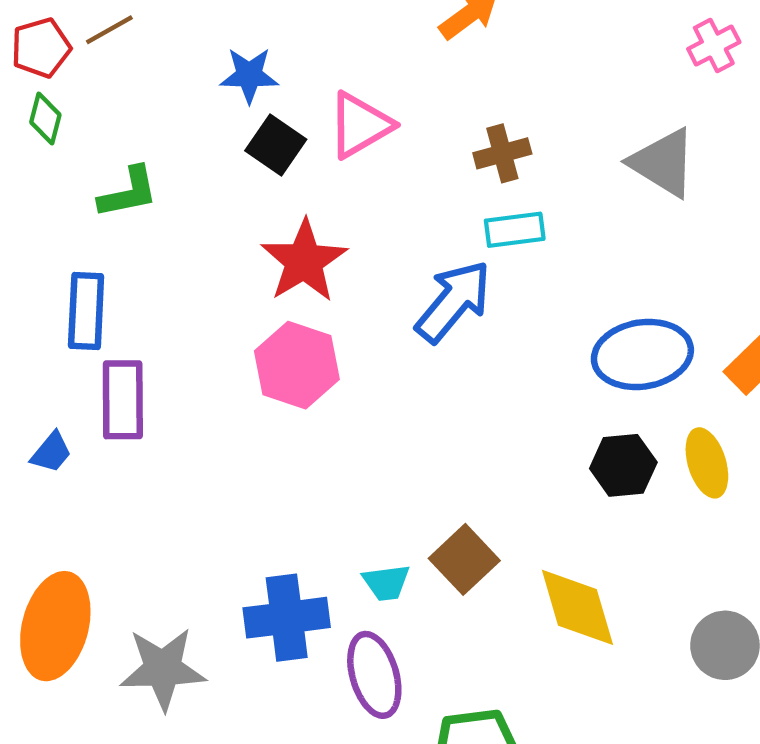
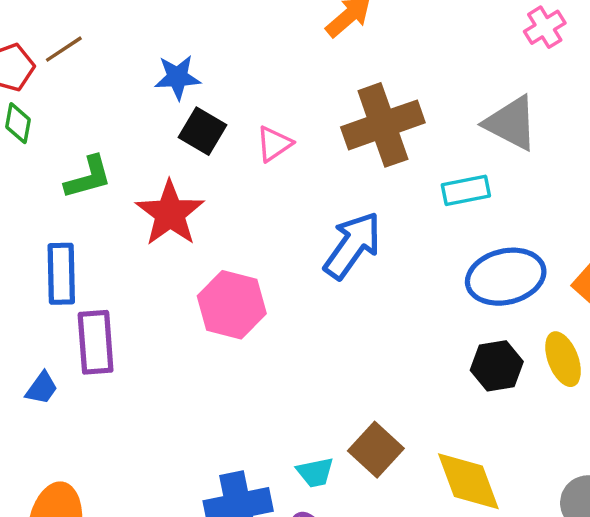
pink triangle: (360, 125) -> (274, 144), moved, size x0.7
brown cross: (502, 153) -> (383, 125), size x1.8
cyan rectangle: (515, 230) -> (466, 190), moved
red star: (304, 261) -> (170, 213), moved

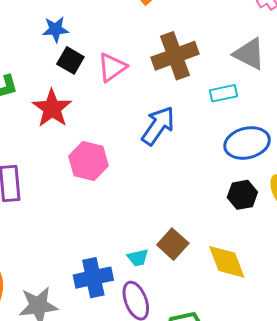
pink triangle: (274, 144) -> (112, 67), size x1.4

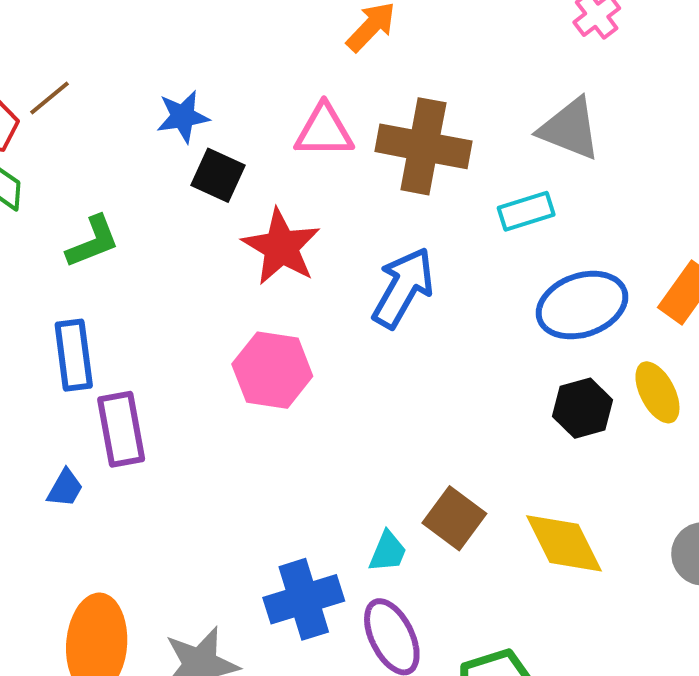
brown cross: (175, 56) -> (423, 146), turned 36
pink triangle: (112, 67) -> (324, 131), moved, turned 40
red star: (52, 108) -> (281, 247), moved
cyan trapezoid: (138, 258) -> (388, 552), turned -50

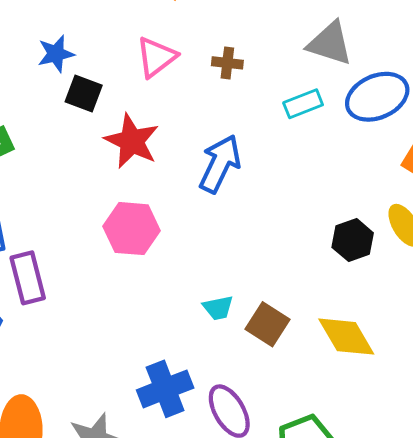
pink triangle: (324, 131) -> (156, 57), turned -33
brown cross: (423, 146) -> (227, 63), size x0.5
blue ellipse: (582, 305) -> (377, 97), moved
cyan trapezoid: (388, 552) -> (218, 308), moved, turned 60

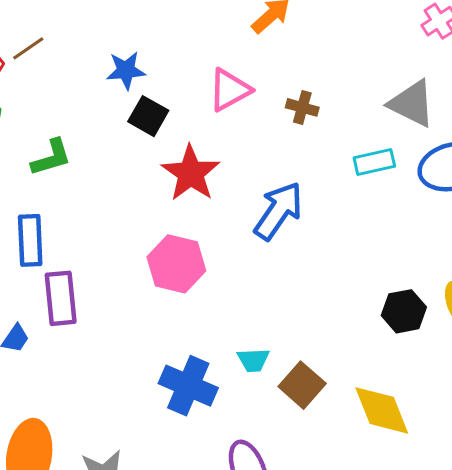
blue cross: (165, 389) -> (188, 386), moved, turned 36

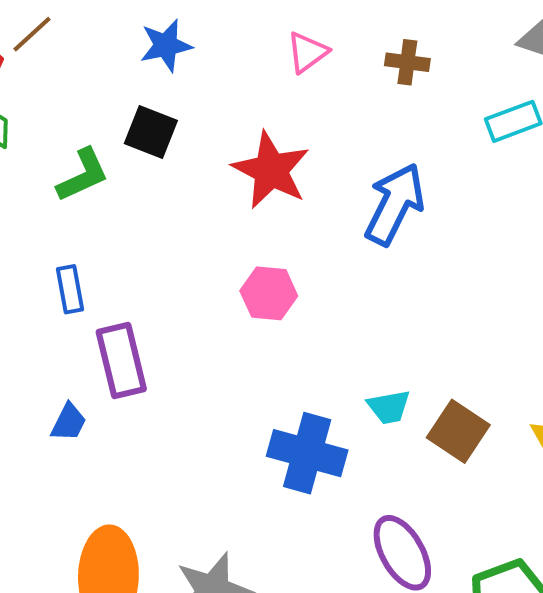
pink triangle: (230, 90) -> (307, 52), size x0.7
black square: (148, 116) -> (151, 132), moved
blue rectangle: (30, 240) -> (70, 289), size x0.7
pink hexagon: (176, 264) -> (269, 293), size x0.7

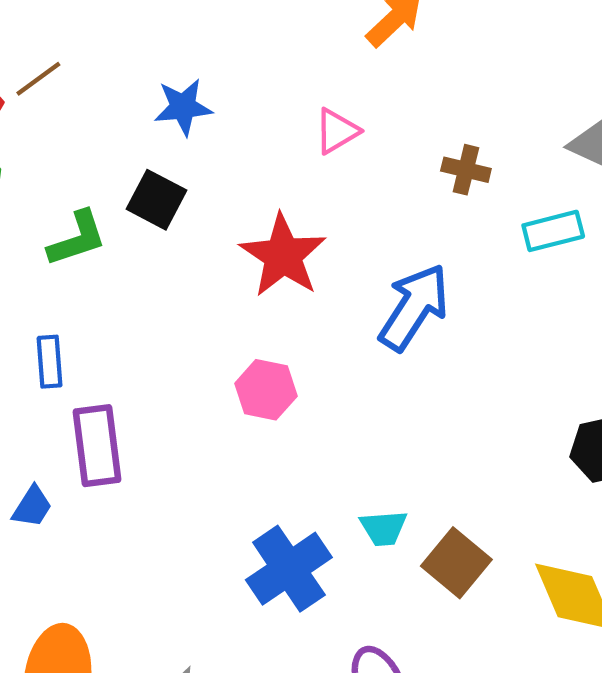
brown cross: (407, 62) -> (466, 170), moved
blue cross: (307, 453) -> (289, 569), turned 34

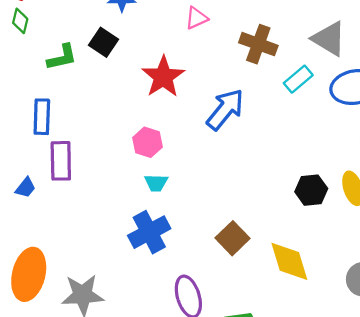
brown cross: (466, 170) -> (258, 44), size x1.6
cyan rectangle: (553, 231) -> (298, 79), turned -32
blue rectangle: (50, 362) -> (42, 117), size x1.4
cyan trapezoid: (384, 528) -> (156, 183), moved

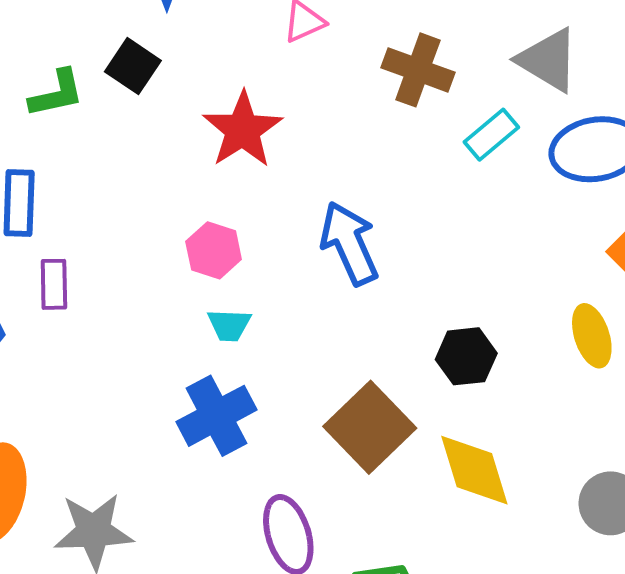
blue arrow: (225, 109) -> (349, 243), moved, turned -63
purple rectangle: (61, 161) -> (54, 284), size x0.7
black hexagon: (311, 190) -> (466, 356), moved
brown square: (232, 238) -> (370, 427), size x1.4

